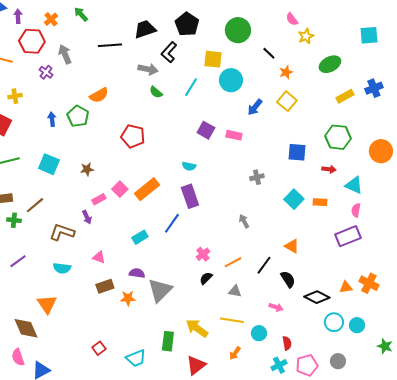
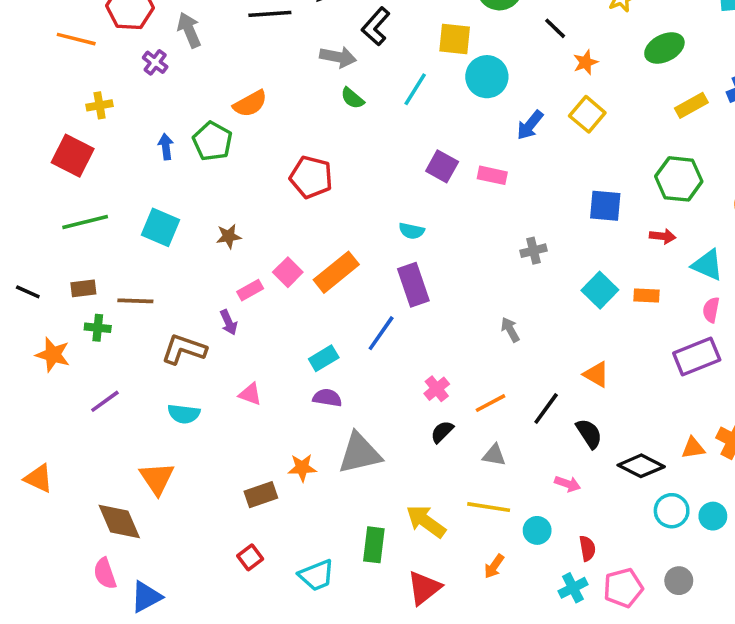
brown line: (35, 205) -> (135, 301), turned 42
purple semicircle: (137, 273) -> (327, 398), moved
brown rectangle: (105, 286) -> (261, 495), moved
gray triangle: (160, 290) -> (360, 453), turned 32

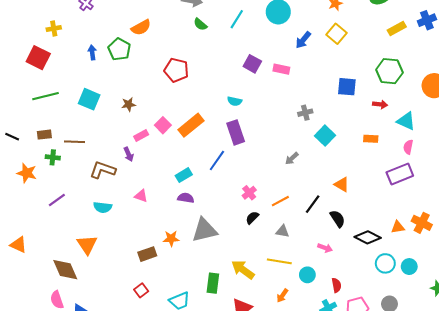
cyan square: (600, 290) -> (325, 136), moved
gray arrow: (510, 330) -> (292, 158), turned -104

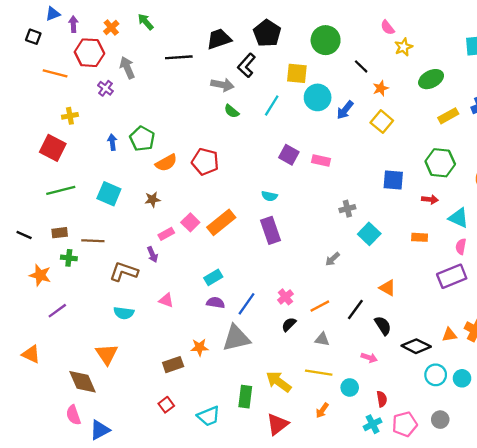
orange semicircle: (141, 27) -> (166, 163), moved
blue arrow: (303, 40) -> (345, 110), moved
blue line: (217, 161) -> (246, 304), moved
purple line: (57, 200) -> (57, 311), moved

